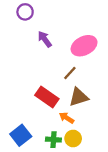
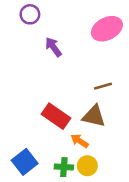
pink ellipse: (84, 46) -> (107, 29), moved
brown line: (70, 73) -> (103, 86), moved, turned 32
brown triangle: (79, 97) -> (94, 116), turned 30

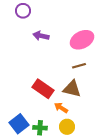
pink ellipse: (107, 29) -> (82, 40), moved
purple arrow: (53, 47) -> (41, 36), turned -42
green cross: (64, 167) -> (40, 128), moved

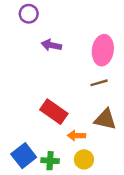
pink ellipse: (82, 40) -> (103, 50), turned -55
brown triangle: (72, 89) -> (105, 119), moved
orange arrow: (61, 108) -> (76, 136), turned -32

